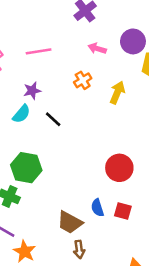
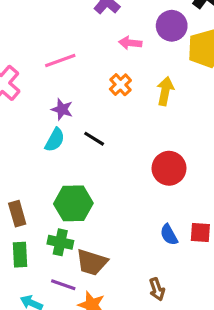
purple star: (32, 91) -> (62, 109), turned -30
red circle: (119, 168) -> (169, 168), moved
brown trapezoid: (70, 222) -> (92, 262), moved

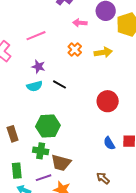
yellow arrow: (165, 91) -> (103, 52), turned 72
cyan semicircle: (55, 140) -> (34, 86), turned 49
green rectangle: (20, 255) -> (17, 171), moved
purple line: (63, 285) -> (44, 178), turned -35
brown arrow: (157, 289) -> (103, 178), turned 152

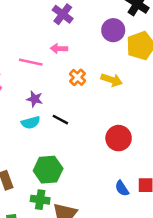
pink arrow: (80, 23) -> (59, 49), moved
pink line: (36, 36) -> (31, 62), turned 36
yellow arrow: (103, 52) -> (112, 80), turned 30

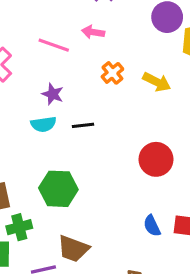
black line: (60, 120) -> (83, 125), turned -42
green cross: (40, 200) -> (19, 227), moved, turned -30

